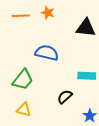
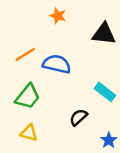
orange line: (21, 16) -> (25, 54), moved, turned -30
cyan rectangle: (87, 76) -> (105, 92), turned 36

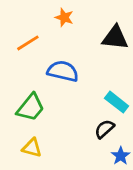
orange line: (25, 54) -> (28, 43), moved
black semicircle: (78, 117) -> (104, 129), moved

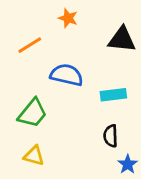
cyan rectangle: (117, 102) -> (113, 95), moved, turned -45
black semicircle: (104, 129) -> (111, 136), turned -50

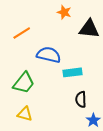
orange star: (68, 18) -> (64, 12), moved
cyan rectangle: (113, 95) -> (73, 72), moved

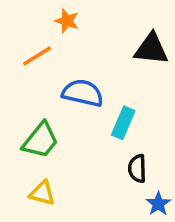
orange star: (64, 12) -> (67, 21), moved
cyan rectangle: (73, 72) -> (123, 123), turned -60

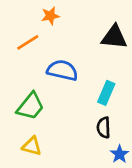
orange star: (67, 21) -> (50, 16), turned -30
cyan rectangle: (123, 123) -> (106, 93), moved

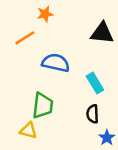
cyan rectangle: (106, 93) -> (95, 83), turned -54
green trapezoid: (30, 106) -> (43, 106), moved, turned -32

